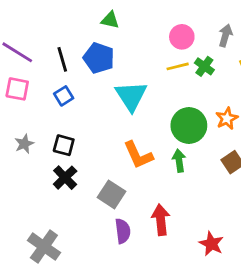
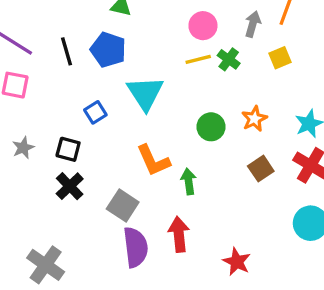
blue square: (64, 96) -> (95, 112), moved
green circle: (189, 126) -> (211, 127), size x0.7
green arrow: (179, 161) -> (189, 181), moved
purple semicircle: (123, 231) -> (136, 247), size x1.4

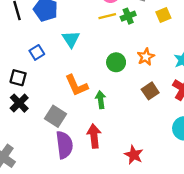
green cross: (229, 59) -> (128, 16), turned 32
cyan triangle: (145, 93) -> (71, 39), size x0.7

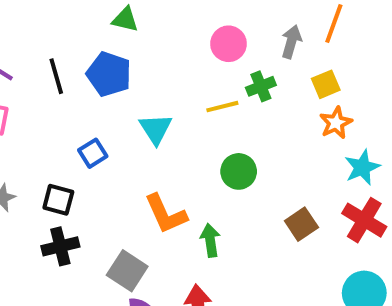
yellow line: (107, 16) -> (222, 107), moved
orange star: (146, 57) -> (336, 123), moved
black cross: (19, 103) -> (60, 246), turned 30

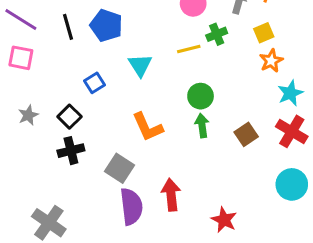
black square: (58, 200) -> (69, 117), turned 30
green arrow: (210, 240) -> (202, 126), moved

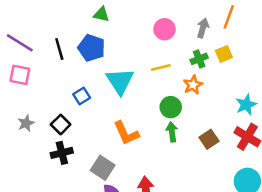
green cross: (217, 34) -> (199, 59), moved
orange star: (271, 61) -> (193, 85), moved
cyan triangle: (140, 65) -> (120, 81), size x1.4

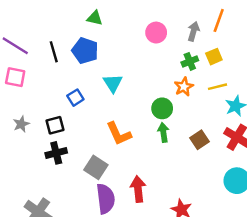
yellow line: (161, 68) -> (218, 87), moved
cyan triangle: (120, 81) -> (113, 83), size x0.7
black square: (61, 124) -> (55, 125), turned 30

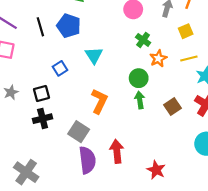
green cross: (190, 61) -> (143, 40), moved, turned -32
orange L-shape: (119, 134) -> (99, 101), turned -130

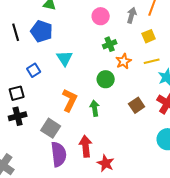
green cross: (143, 40) -> (110, 44), turned 32
green arrow: (140, 100) -> (95, 108), moved
red star: (156, 170) -> (106, 163), moved

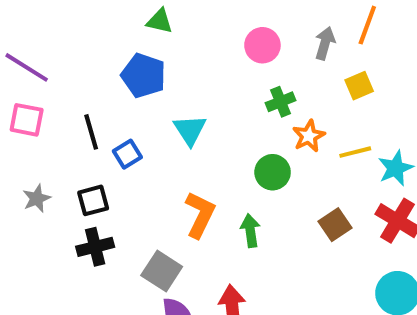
black line: (16, 32) -> (91, 132), moved
yellow line: (152, 61) -> (355, 152), moved

